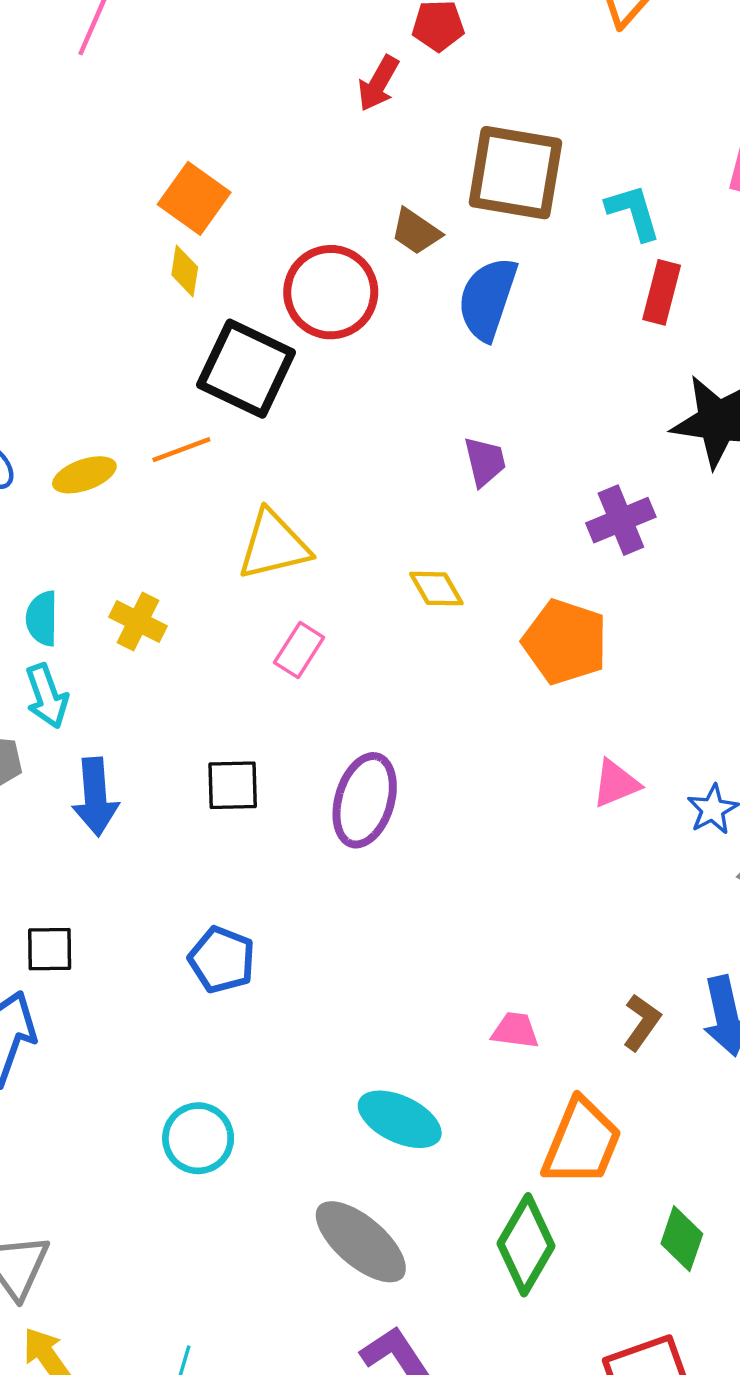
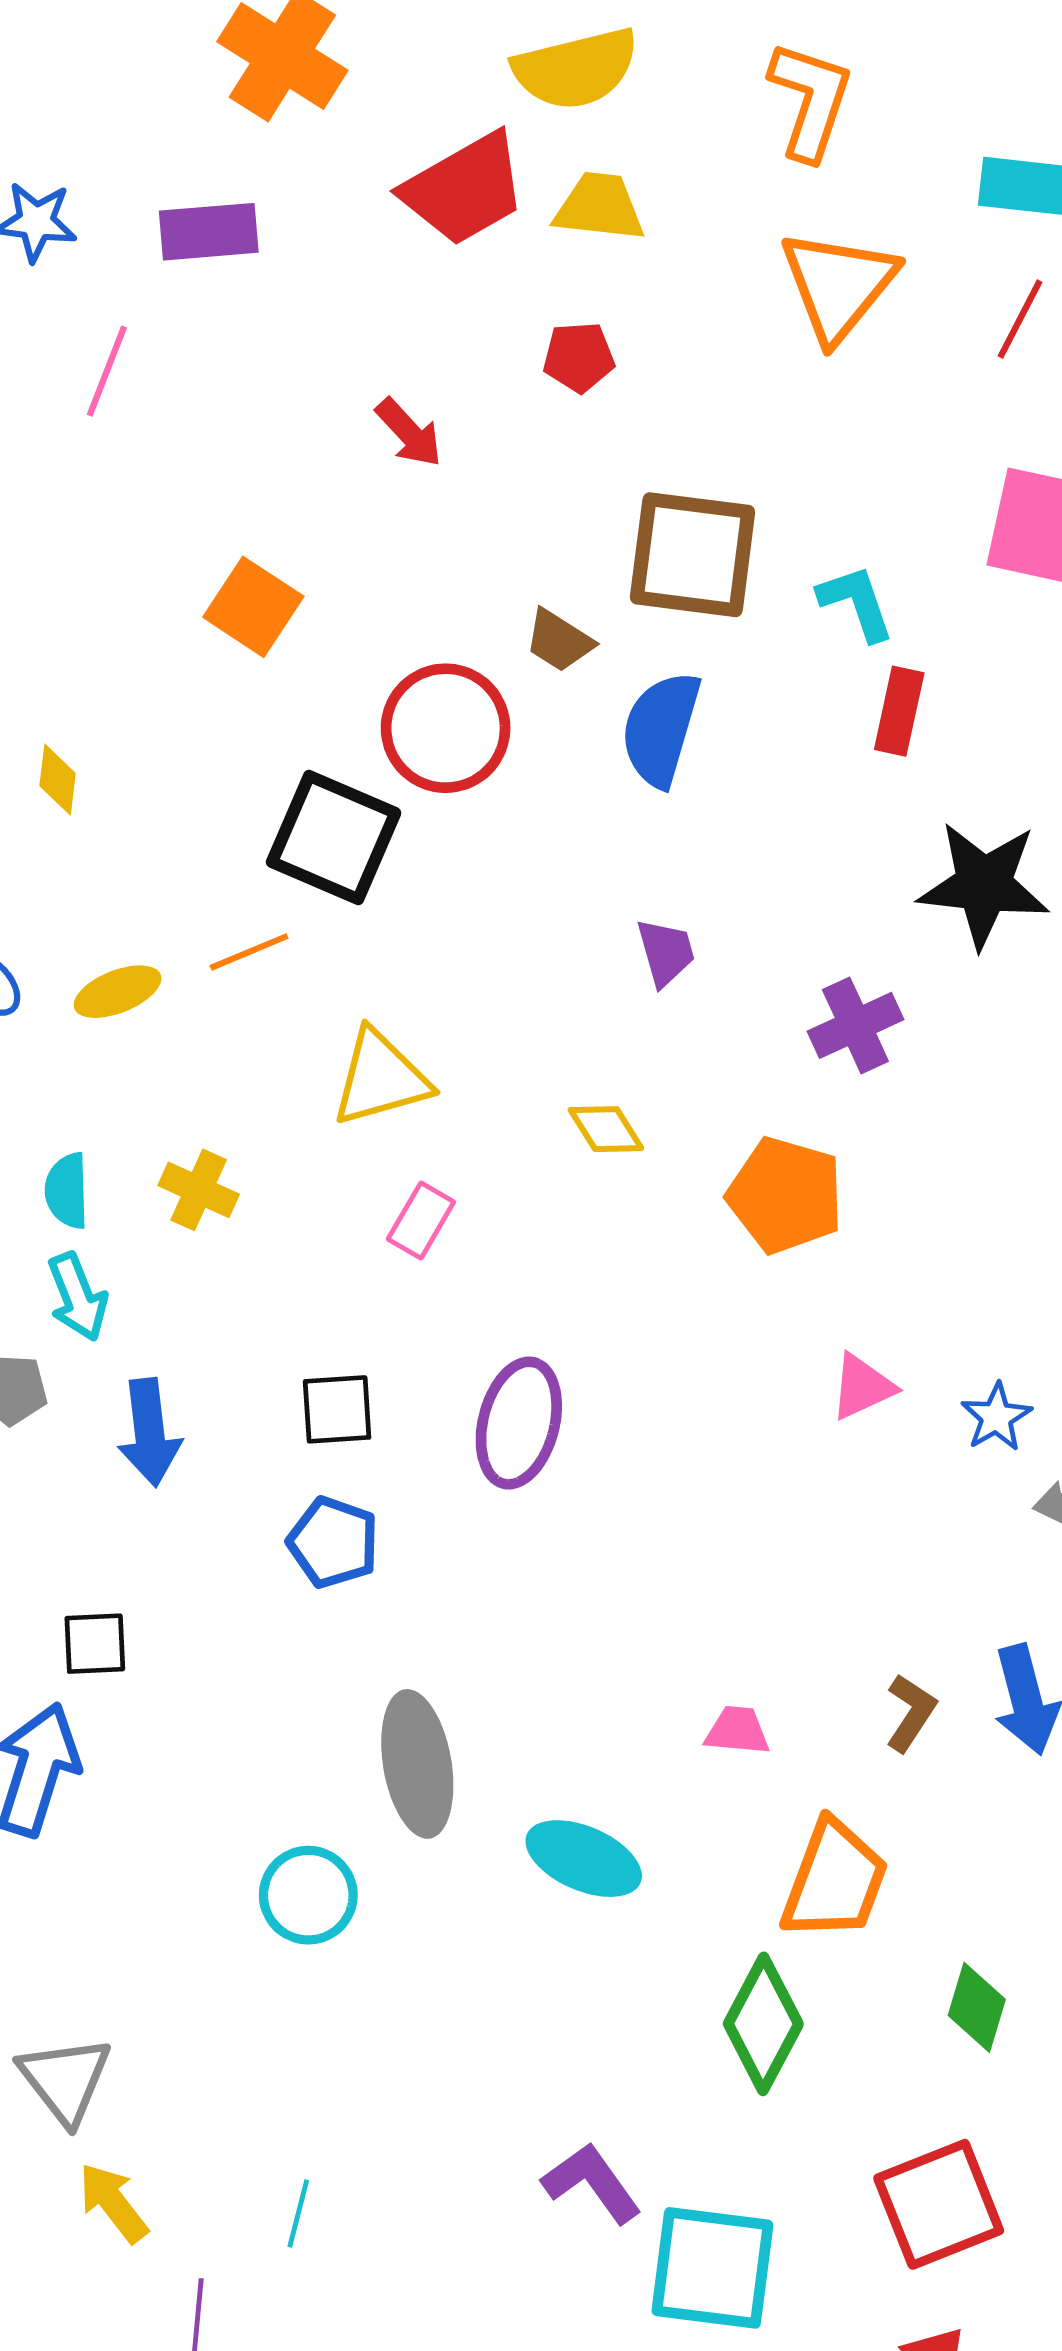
red arrow: (378, 83) -> (409, 433), moved, turned -70
yellow diamond: (185, 271) -> (58, 780), moved
blue pentagon: (222, 960) -> (333, 1542), moved
gray ellipse: (361, 1242) -> (417, 1764), moved, turned 42

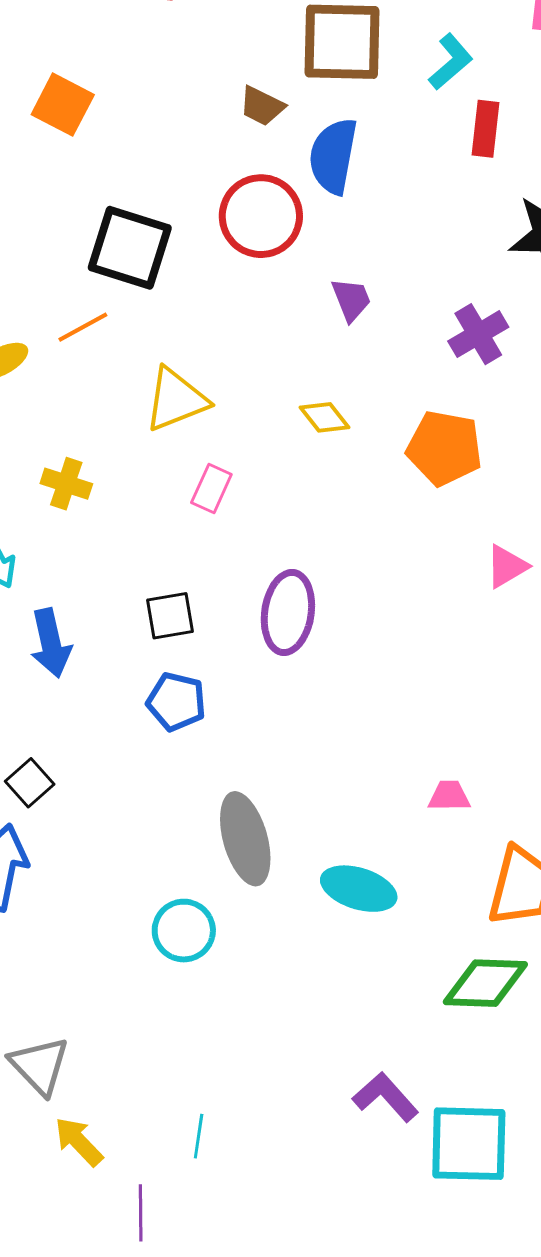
cyan L-shape: (856, 603) -> (451, 62), turned 74
red circle: (446, 728) -> (261, 216), moved
black square: (95, 1644) -> (30, 783), turned -33
green diamond: (763, 2024) -> (485, 983), turned 70

